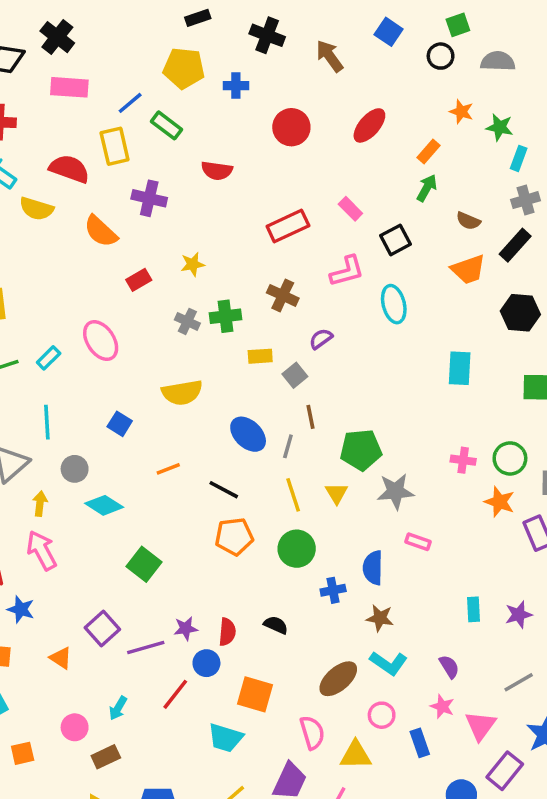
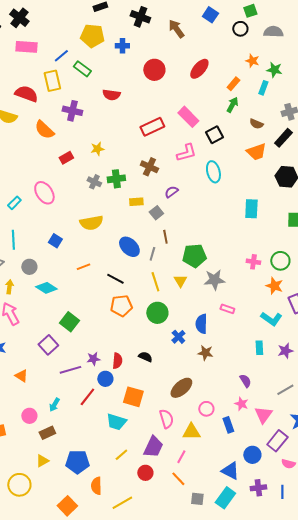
cyan rectangle: (519, 158) -> (263, 88), moved
pink rectangle: (350, 209) -> (188, 117), size x1.5
blue cross: (333, 590) -> (178, 337), turned -32
purple square: (102, 628) -> (48, 345), moved
cyan L-shape: (389, 663) -> (271, 319), moved

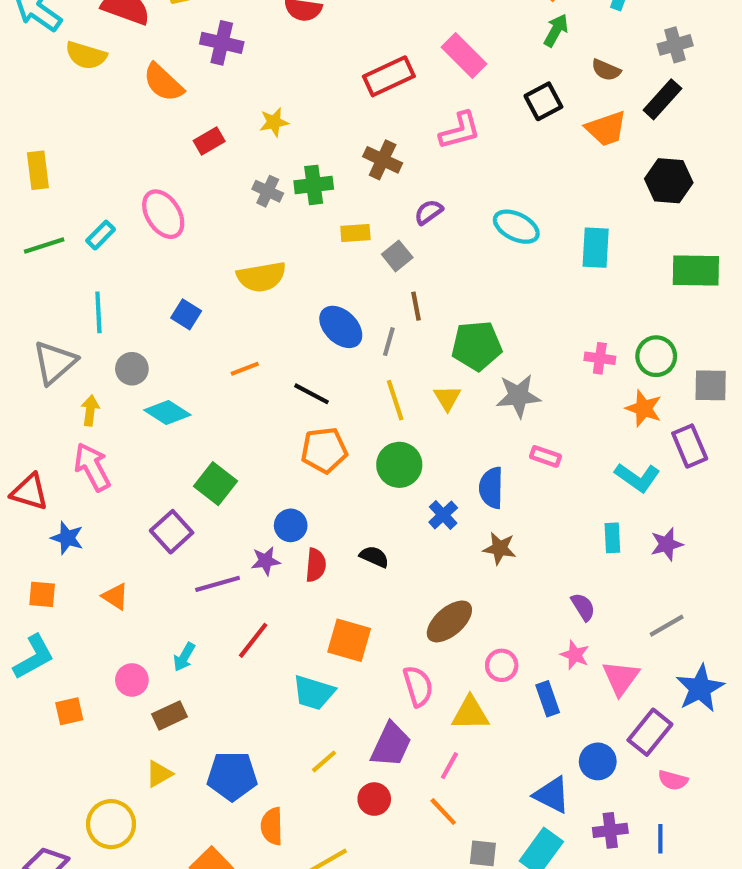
black square: (214, 135) -> (543, 101), moved
cyan ellipse: (213, 172) -> (516, 227), moved, turned -50
blue circle: (105, 379) -> (291, 525), moved

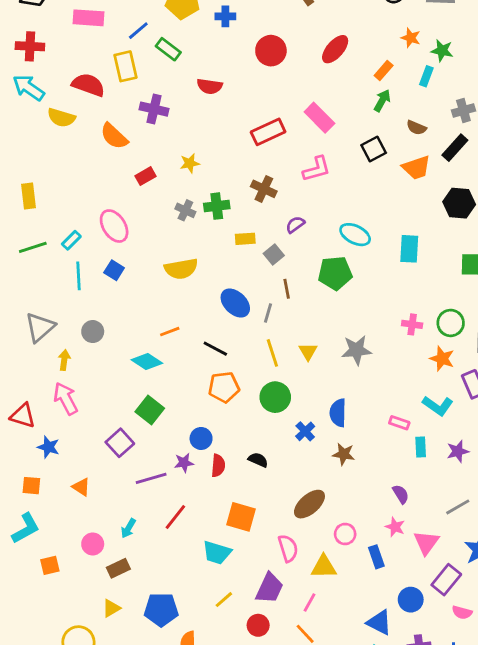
cyan line: (98, 312) -> (78, 276), moved
blue square: (186, 314) -> (114, 270), moved
green pentagon: (477, 346) -> (335, 273), moved
cyan diamond: (167, 413) -> (147, 361), moved
pink rectangle: (546, 456) -> (399, 423), moved

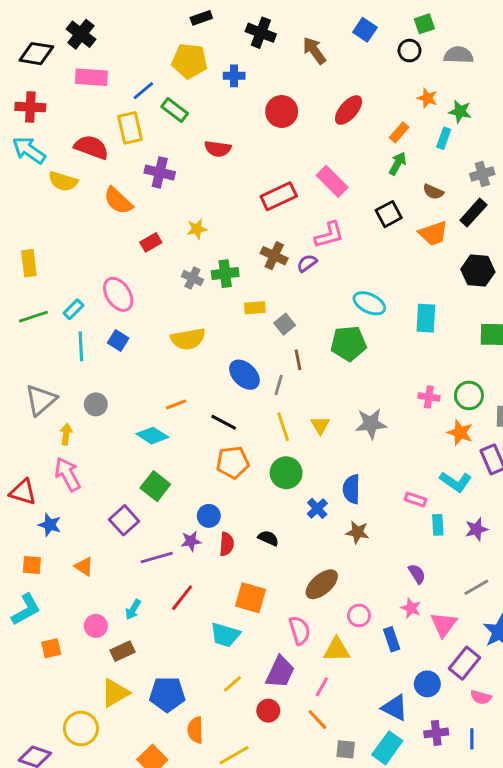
purple semicircle: (295, 225) -> (307, 263), moved
yellow triangle: (111, 608) -> (115, 693), size x1.5

